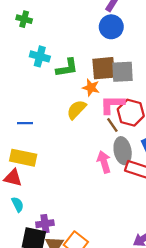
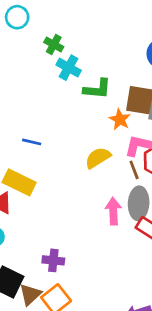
green cross: (24, 19) -> (54, 45), moved
yellow semicircle: (76, 110) -> (98, 158), moved
purple cross: (45, 224) -> (53, 260), moved

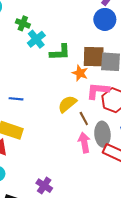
cyan cross: (69, 68) -> (36, 39), turned 30
brown line: (134, 170) -> (84, 119), moved
purple cross: (53, 260) -> (44, 186), turned 35

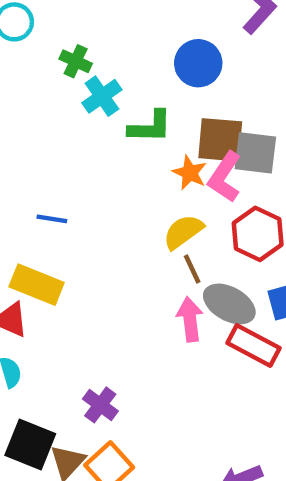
blue circle: (105, 19) -> (198, 63), moved
pink L-shape: (98, 91) -> (225, 177), moved, turned -65
yellow semicircle: (67, 104) -> (183, 232), moved
gray ellipse: (102, 134) -> (229, 304), turned -60

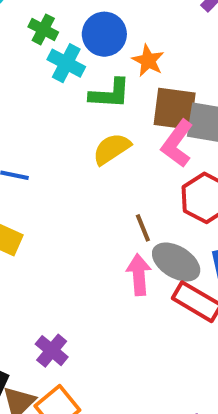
blue circle: (198, 63) -> (104, 34), moved
cyan cross: (102, 96) -> (66, 63), turned -30
orange star: (190, 173) -> (148, 61), moved
yellow semicircle: (183, 232) -> (112, 149), moved

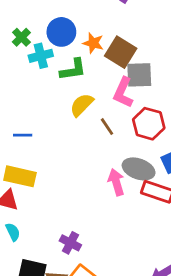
green cross: (43, 29) -> (21, 37), turned 30
cyan cross: (66, 63) -> (41, 56), turned -30
brown square: (175, 109) -> (121, 52), moved, turned 36
brown line: (143, 228) -> (107, 127), moved

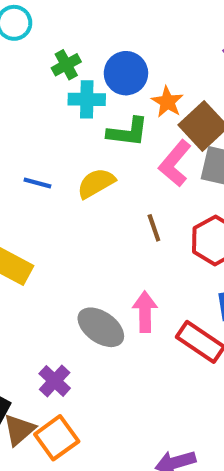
pink L-shape: (123, 93) -> (175, 163), moved
yellow semicircle: (82, 105) -> (96, 183), moved
blue line: (23, 135) -> (37, 183), moved
gray ellipse: (139, 169) -> (101, 327), moved

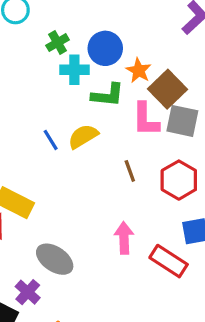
pink L-shape: (175, 163) -> (146, 119), turned -39
blue line: (37, 183) -> (51, 140), moved, turned 45
gray ellipse: (101, 327) -> (55, 259), moved
purple cross: (55, 381) -> (28, 292), moved

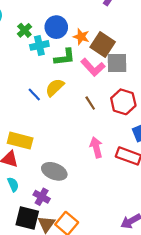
pink L-shape: (146, 119) -> (93, 67), turned -30

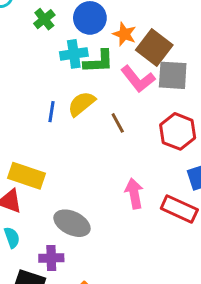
cyan cross: (39, 45) -> (74, 54), moved
blue line: (34, 95) -> (51, 112), turned 48
brown line: (90, 103) -> (118, 123), moved
purple cross: (42, 197) -> (51, 258), turned -35

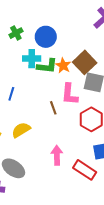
orange star: (124, 34) -> (63, 66), moved
pink L-shape: (138, 79) -> (70, 94), moved, turned 35
yellow semicircle: (81, 104) -> (21, 130), moved

